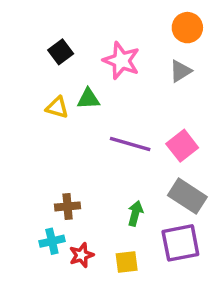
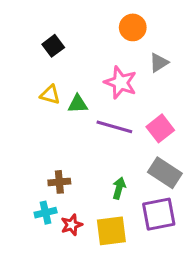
orange circle: (187, 28) -> (133, 27), moved
pink star: (121, 61) -> (121, 83), moved
green triangle: (88, 99) -> (78, 104), moved
yellow square: (127, 262) -> (111, 231), size x1.5

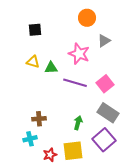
black square: (53, 46) -> (35, 30), turned 32
purple square: (159, 214) -> (104, 140), turned -30
red star: (72, 225) -> (50, 155), moved

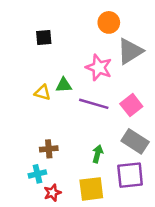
gray triangle: (104, 41) -> (130, 51), size x1.6
yellow triangle: (33, 62) -> (42, 93), moved
purple square: (104, 140) -> (130, 175), turned 35
red star: (50, 155) -> (52, 193), moved

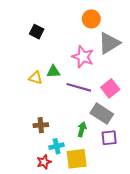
black square: (44, 38) -> (37, 32), turned 32
gray rectangle: (135, 141) -> (102, 114), moved
cyan cross: (37, 174) -> (57, 146), moved
purple square: (130, 175) -> (109, 138), moved, size x0.7

